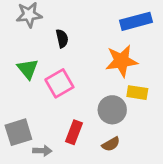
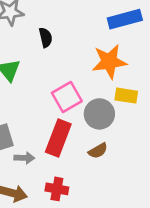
pink square: (59, 83) -> (67, 97), moved
red rectangle: (74, 132) -> (58, 138), size x1.4

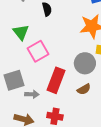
pink square: (67, 97) -> (38, 51), moved

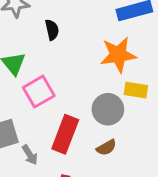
gray arrow: (32, 94) -> (30, 155), turned 56

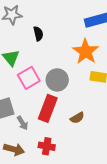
orange star: (118, 55) -> (86, 52), turned -30
gray circle: (108, 109) -> (57, 80), moved

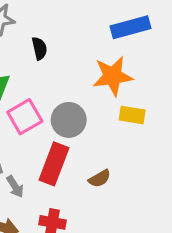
orange star: (86, 52) -> (113, 76), turned 30

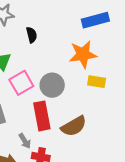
red rectangle: (54, 164) -> (42, 116), turned -32
brown semicircle: (100, 178) -> (74, 126), size x1.6
gray arrow: (15, 187) -> (25, 141), moved

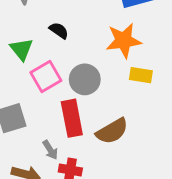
black semicircle: (32, 35) -> (59, 30), moved, turned -42

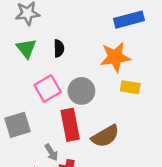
black semicircle: (59, 30) -> (59, 48), turned 54
green triangle: (21, 49) -> (26, 48), moved

